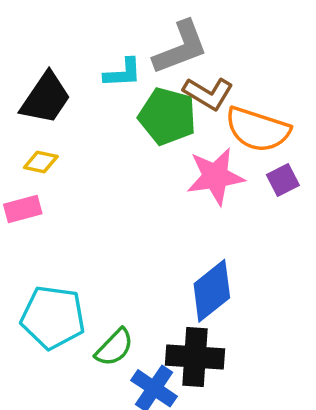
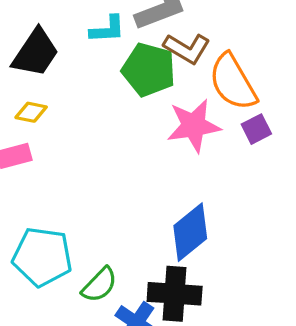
orange semicircle: (258, 129) -> (233, 82), turned 42

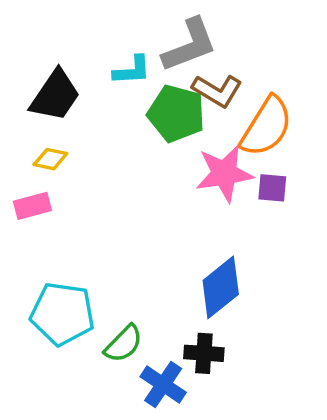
orange semicircle: (233, 82) -> (266, 127), turned -118
purple square: (256, 129) -> (272, 188), moved, turned 32
black cross: (175, 294) -> (204, 353), size x0.7

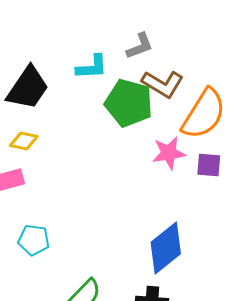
gray L-shape: (190, 45) -> (140, 46), size x0.6
pink star: (224, 173) -> (169, 153), size x0.7
cyan pentagon: (62, 314) -> (34, 240), moved, size x0.6

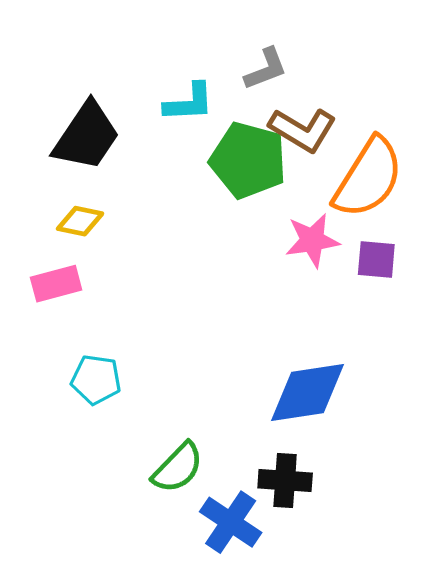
blue diamond: (166, 248) -> (307, 392), turned 30

